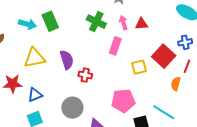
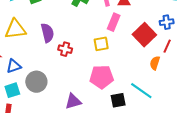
pink rectangle: (115, 46) -> (114, 22), moved
yellow square: (139, 67) -> (101, 44), moved
gray circle: (72, 108) -> (36, 82), moved

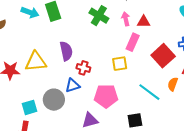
yellow triangle: (15, 29) -> (36, 62), moved
blue triangle: (14, 66) -> (73, 85), moved
pink pentagon: (102, 77) -> (106, 96), moved
cyan line: (141, 91) -> (149, 92), moved

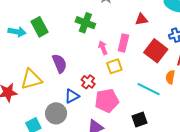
pink arrow: (126, 19) -> (103, 48), moved
red triangle: (144, 22) -> (141, 19), moved
red cross: (83, 68) -> (88, 82), moved, turned 32

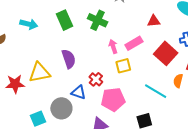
green rectangle: (40, 27) -> (65, 20), moved
pink rectangle: (123, 43) -> (134, 43), turned 42
blue triangle: (72, 96) -> (79, 92), turned 42

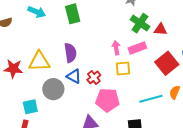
green cross: (98, 20) -> (140, 23), moved
cyan line: (156, 91) -> (151, 99), turned -55
blue triangle: (79, 92) -> (74, 76), moved
gray circle: (61, 108) -> (53, 89), moved

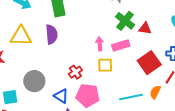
purple semicircle: (70, 53) -> (52, 34), moved
yellow triangle: (39, 61) -> (21, 36), moved
blue triangle: (74, 76) -> (61, 96), moved

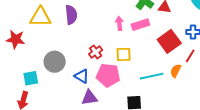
yellow square: (105, 65) -> (124, 54), moved

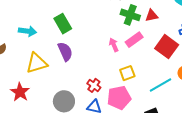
red star: (16, 39) -> (20, 92), turned -30
red cross: (96, 52) -> (94, 85), moved

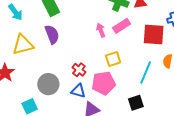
cyan arrow: (28, 31) -> (15, 12), turned 42
red square: (167, 47) -> (154, 34), turned -35
cyan line: (161, 85) -> (146, 73), turned -40

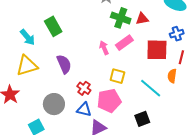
cyan arrow: (15, 12) -> (28, 37), moved
purple semicircle: (52, 34) -> (64, 64), moved
yellow square: (113, 59) -> (117, 76), turned 35
cyan line: (146, 73) -> (151, 88), turned -70

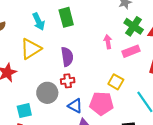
pink arrow: (104, 48) -> (108, 42), moved
yellow triangle: (27, 66) -> (31, 49), turned -30
red cross: (84, 88) -> (68, 81), moved, turned 32

